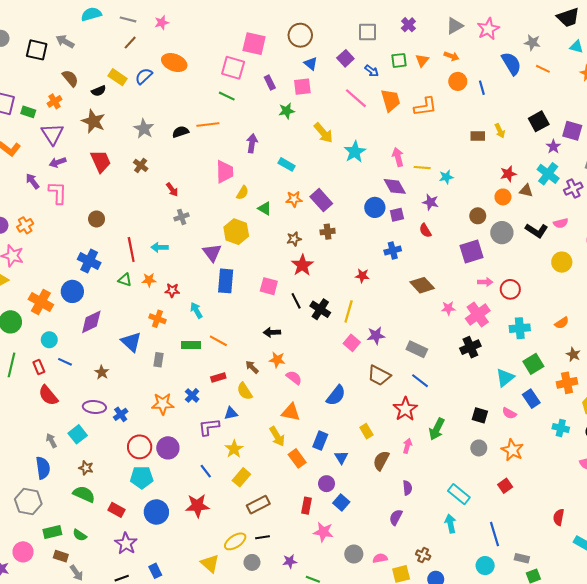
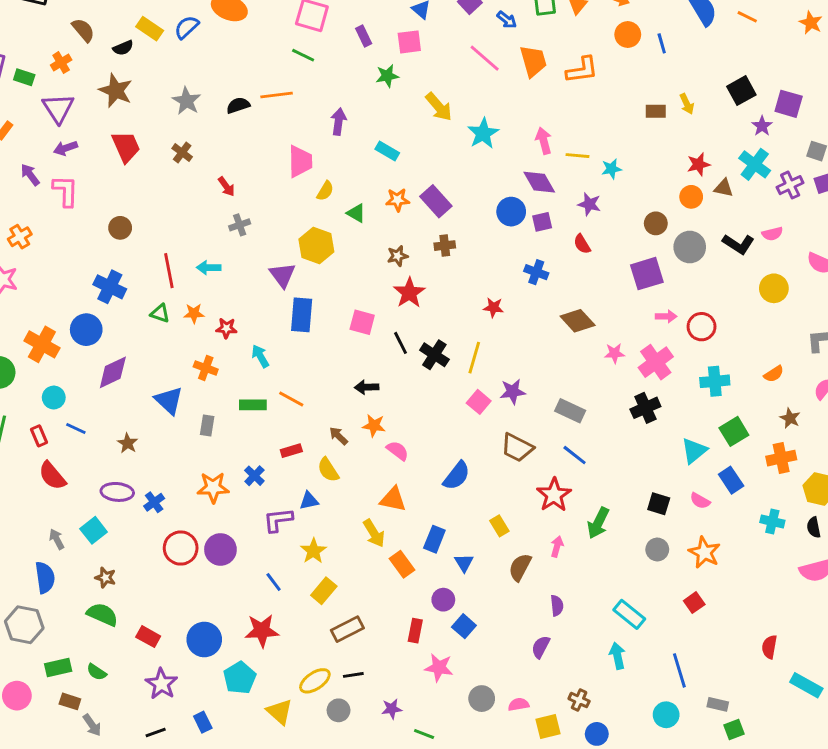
blue cross: (393, 250) -> (536, 272), turned 35
cyan pentagon: (142, 477) -> (240, 678), moved, turned -30

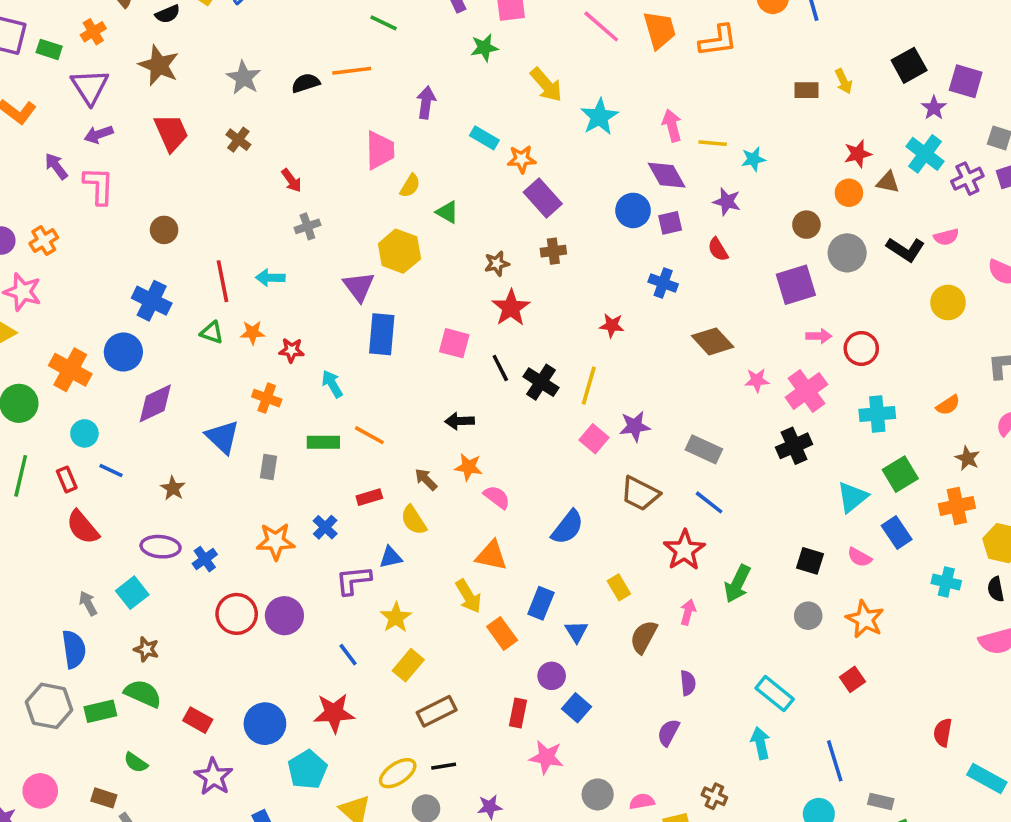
orange star: (398, 200) -> (522, 159), moved
green rectangle: (58, 668) -> (100, 711), moved

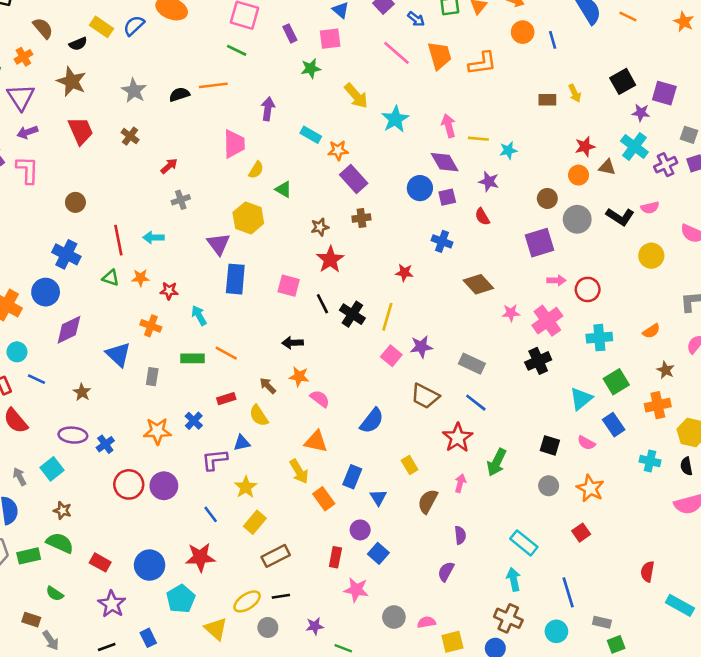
purple star: (934, 108) -> (641, 113), turned -30
red arrow: (291, 180) -> (169, 166), turned -96
brown cross: (714, 796) -> (508, 618), moved, size x1.5

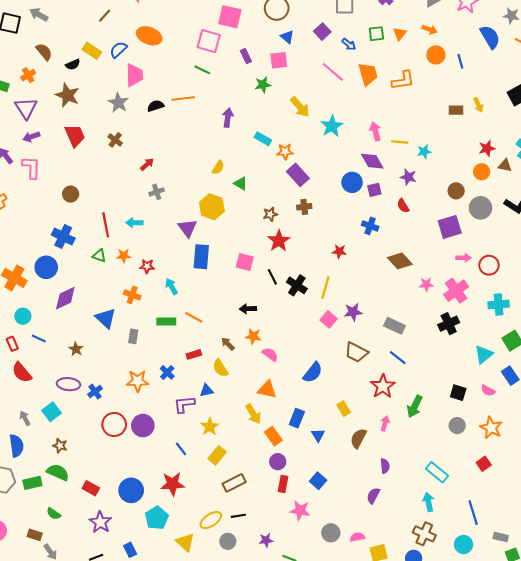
pink trapezoid: (234, 144) -> (134, 75), moved
purple circle: (360, 530) -> (278, 462), moved

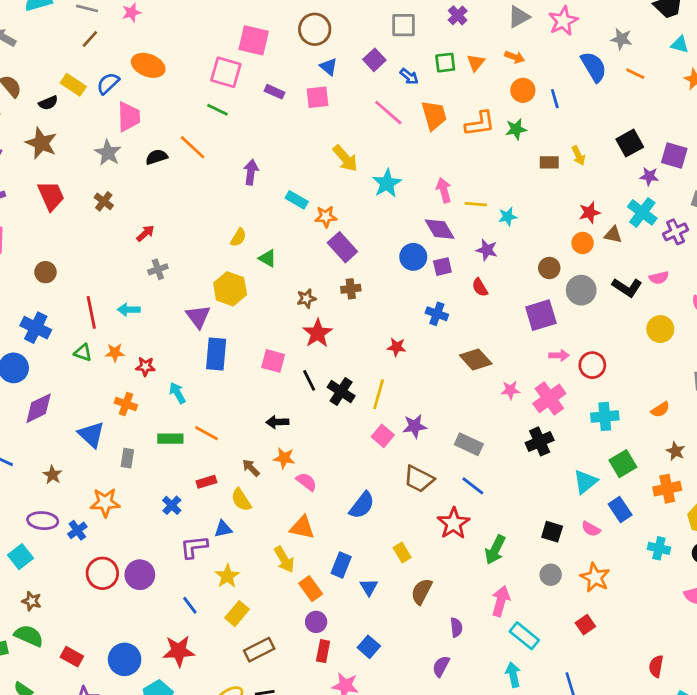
purple rectangle: (246, 56) -> (274, 92), turned -40
green star: (263, 85) -> (516, 129), moved
orange line: (183, 98) -> (193, 147), turned 50
orange star: (138, 381) -> (105, 503), moved
pink arrow: (385, 423) -> (501, 601), moved, size x1.5

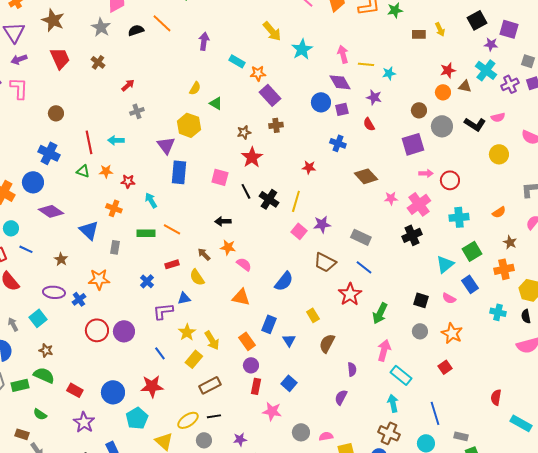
purple diamond: (39, 408) -> (51, 211), turned 60
yellow arrow: (284, 559) -> (212, 340), moved

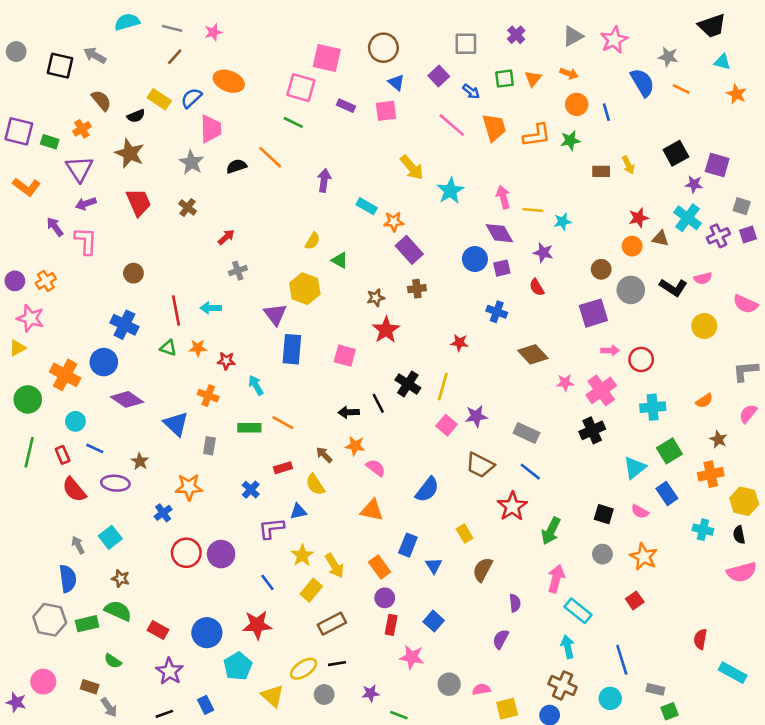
black line: (246, 191) -> (378, 403), moved
purple ellipse: (54, 292) -> (115, 483), moved

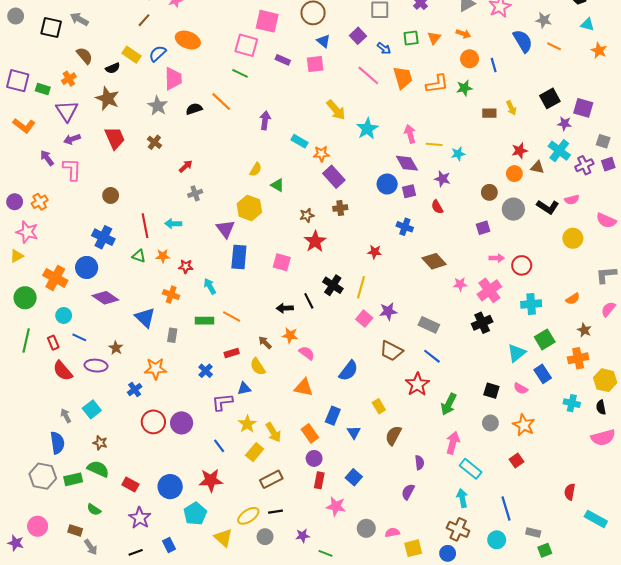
purple square: (593, 313) -> (483, 228), size x0.6

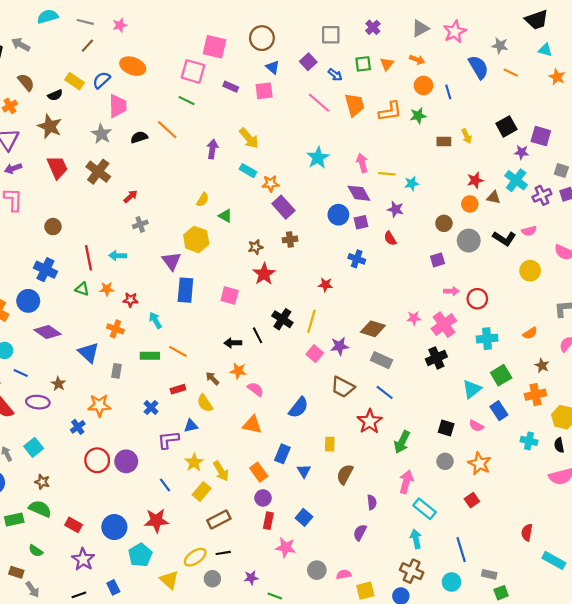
yellow arrow: (336, 110) -> (249, 138), moved
brown cross: (154, 142) -> (98, 172), size x1.6
brown diamond: (434, 261) -> (373, 329), moved, turned -30
yellow rectangle: (379, 406) -> (330, 444), turned 32

